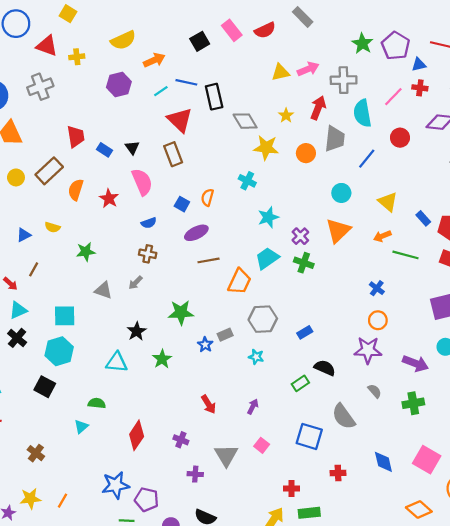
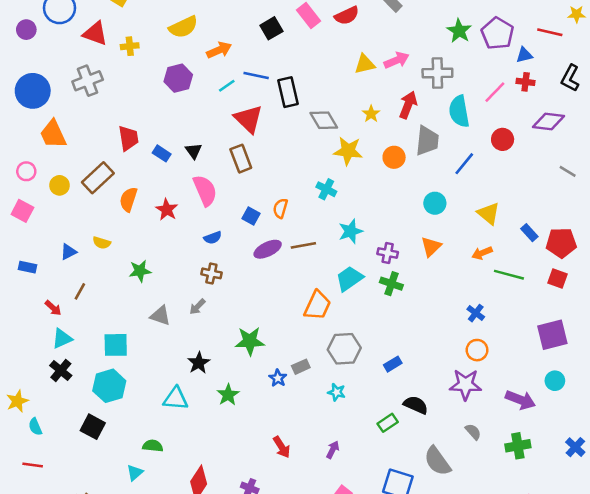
orange triangle: (338, 231) -> (431, 247), size x0.7
purple cross: (300, 236) -> (388, 253), turned -35
brown line: (209, 260) -> (303, 245), moved

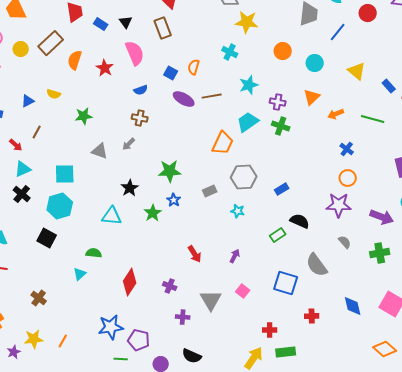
orange circle: (394, 157) -> (283, 51), moved
purple ellipse: (268, 249) -> (184, 99), turned 55
orange arrow: (482, 253) -> (336, 114), moved
blue star: (278, 378) -> (174, 200), moved

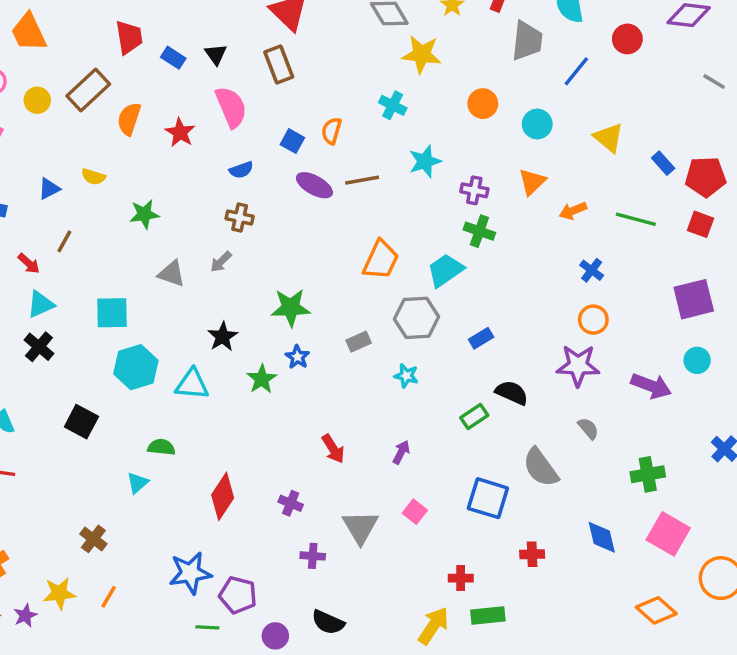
cyan trapezoid: (248, 122) -> (445, 270), moved
cyan hexagon: (60, 206) -> (136, 367), moved
green cross: (380, 253) -> (648, 474), moved
brown cross: (39, 298) -> (93, 539), moved

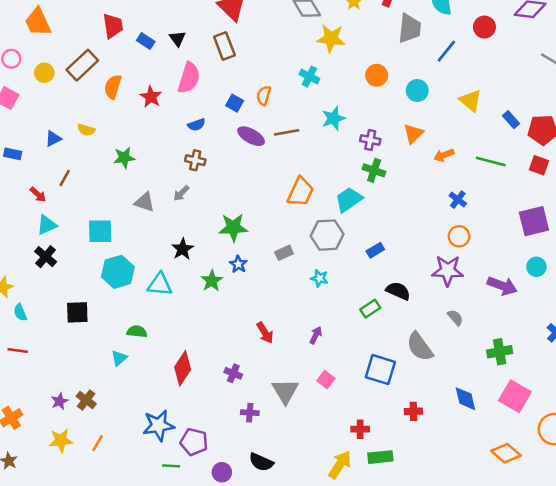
pink semicircle: (231, 107) -> (189, 78), turned 40
black square: (81, 422) -> (77, 312), turned -30
purple star: (25, 615) -> (60, 401), moved

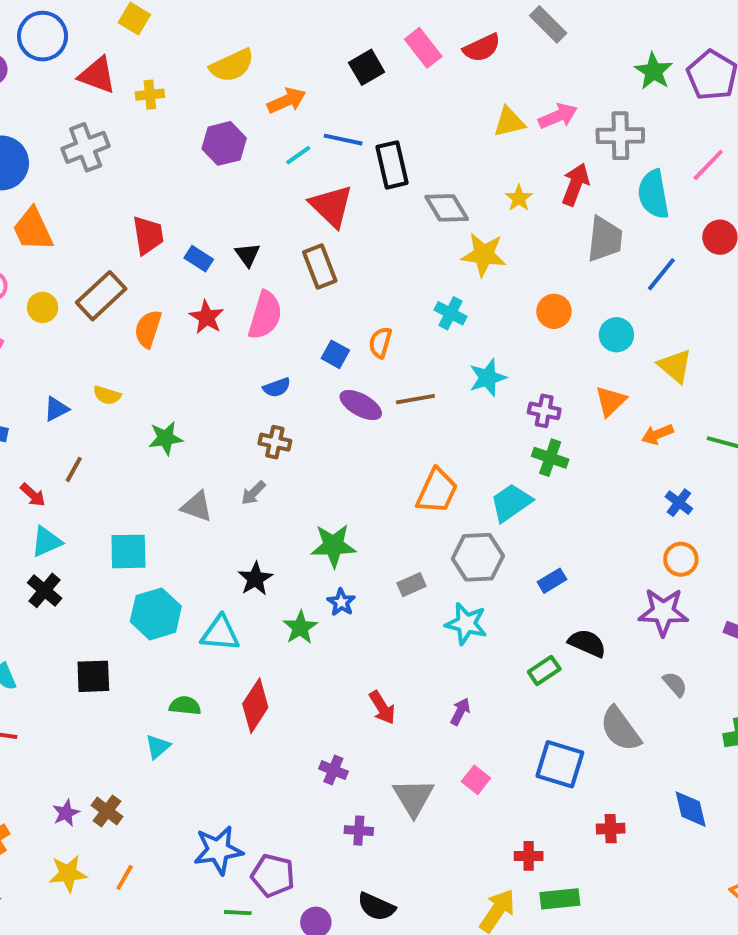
red star: (151, 97) -> (207, 317), moved
yellow triangle: (470, 101) -> (675, 366), moved
cyan star: (320, 278) -> (466, 624), size x1.5
red diamond: (183, 368) -> (255, 706), moved

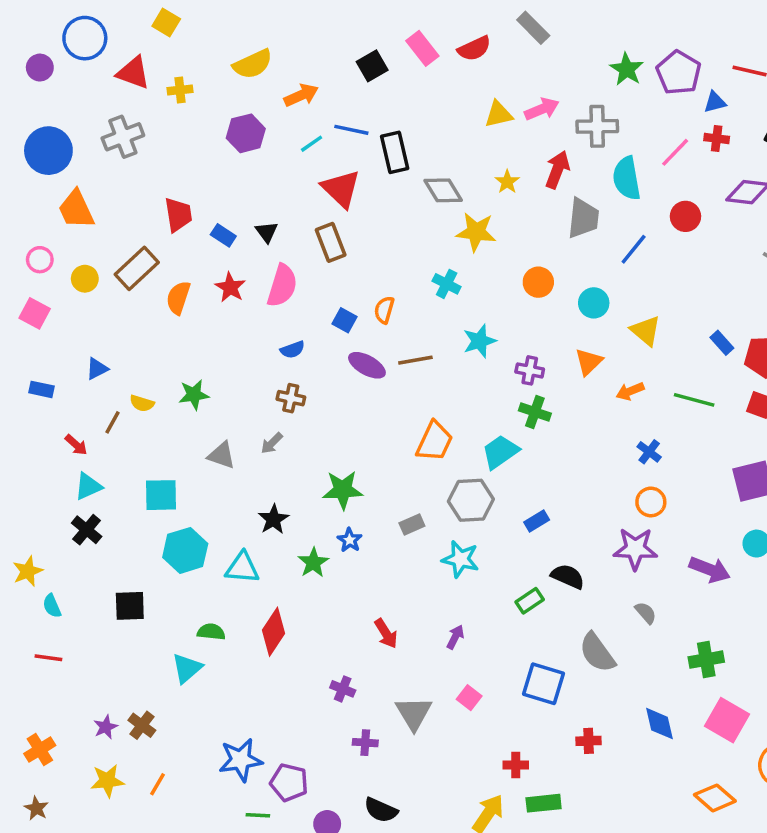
yellow semicircle: (107, 395) -> (142, 403), moved
cyan triangle: (158, 747) -> (187, 668), size x1.4

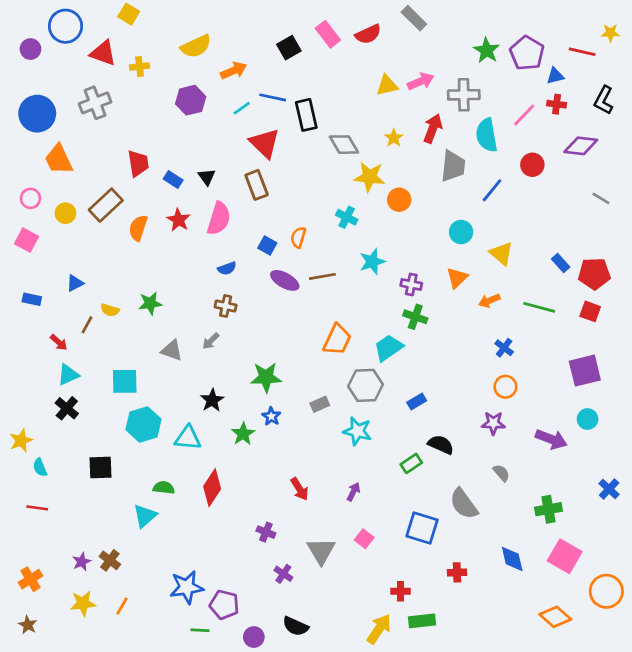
orange circle: (538, 282) -> (399, 200), moved
purple star: (635, 549) -> (493, 423), size x0.7
purple cross: (365, 743) -> (283, 574), turned 30

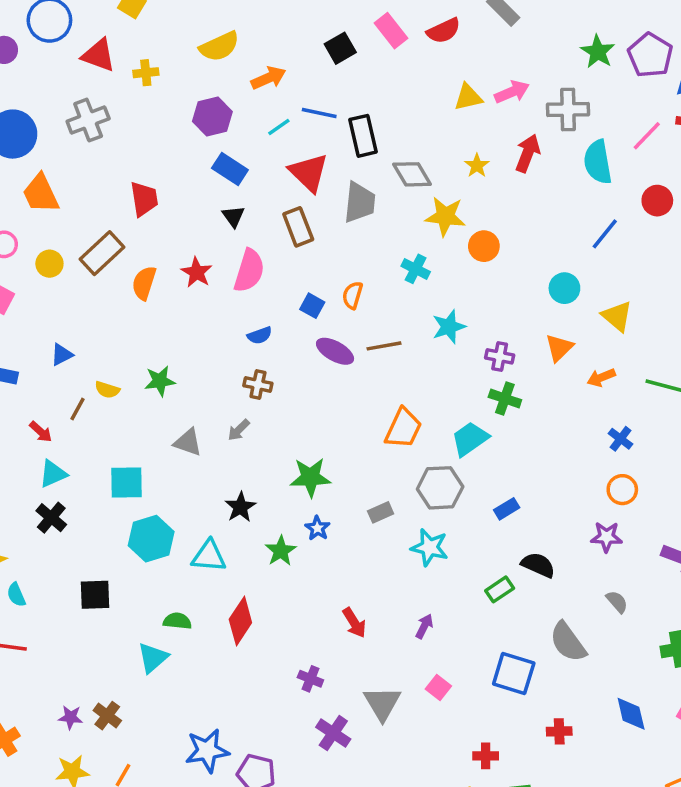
gray trapezoid: (453, 166) -> (360, 202), moved
blue rectangle: (173, 180) -> (230, 169), moved, size x1.4
purple star: (82, 562) -> (71, 717), turned 30
purple cross: (283, 574) -> (333, 733), size x1.4

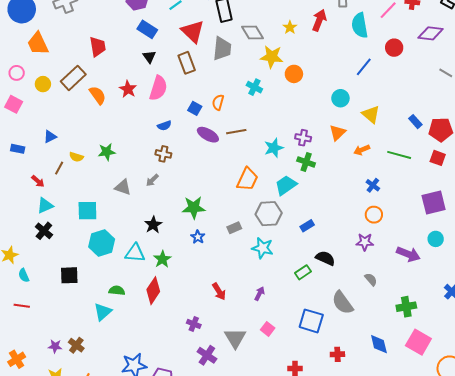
orange semicircle: (144, 283) -> (98, 95), turned 126
cyan star: (449, 327) -> (274, 148), moved
green star: (281, 551) -> (162, 259), moved

